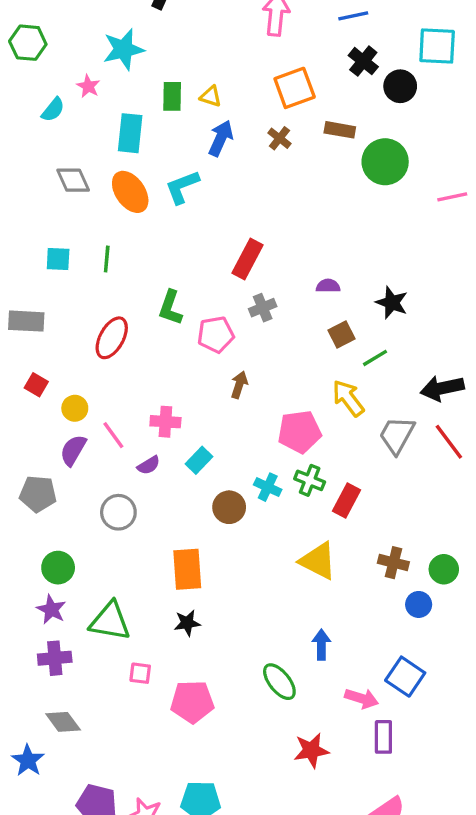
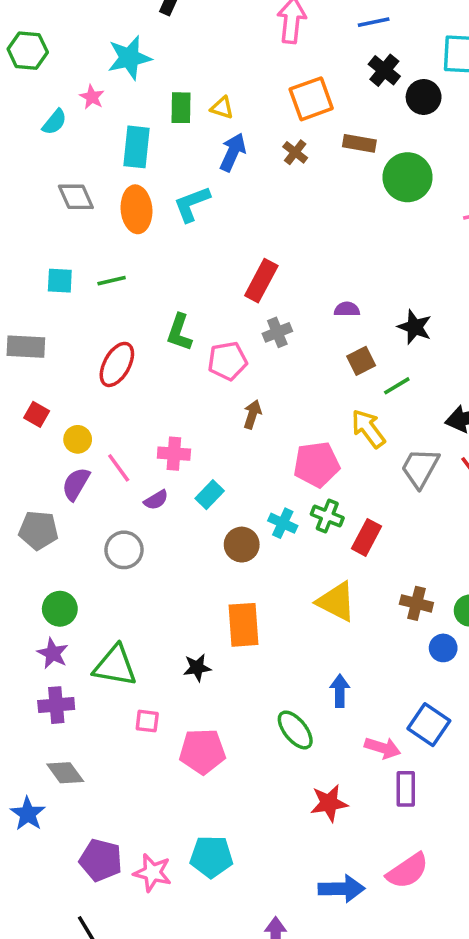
orange ellipse: (130, 192) -> (136, 209), turned 30
green line: (107, 259) -> (112, 281), turned 72
orange rectangle: (187, 569) -> (243, 625), moved

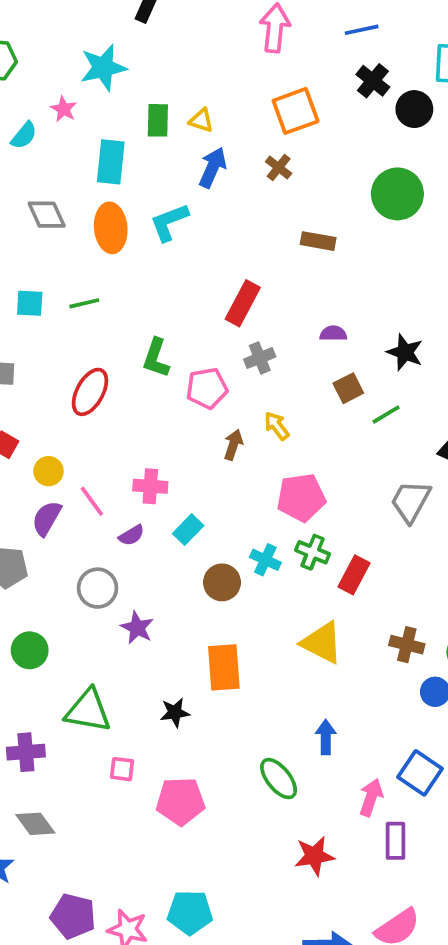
brown rectangle: (359, 143) -> (318, 241), moved
yellow arrow: (368, 429) -> (277, 426), moved, size x0.7
purple star: (53, 653) -> (137, 628), moved
pink arrow: (383, 748) -> (371, 797), turned -88

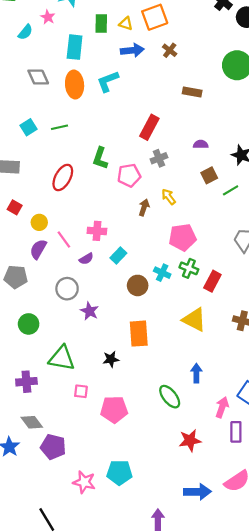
orange square: (296, 111) -> (155, 17), moved
blue arrow: (213, 168) -> (132, 50), turned 60
cyan square: (30, 303) -> (29, 127), turned -35
purple pentagon: (73, 916) -> (53, 447), moved

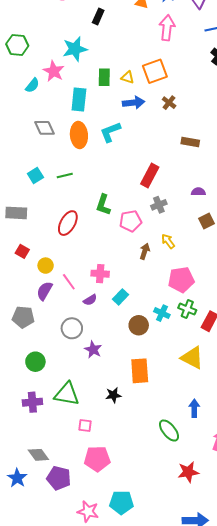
pink star: (48, 17) -> (54, 71), size x1.5
purple cross: (26, 382) -> (32, 402), moved
pink pentagon: (114, 409) -> (97, 459), moved

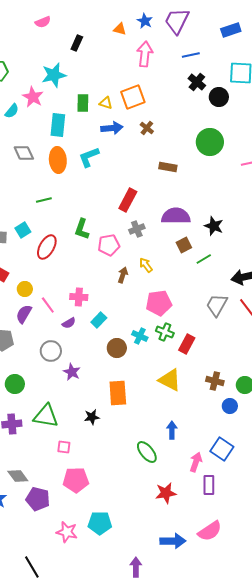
cyan square: (35, 175) -> (23, 230), moved
purple semicircle: (198, 192) -> (176, 216), size x2.0

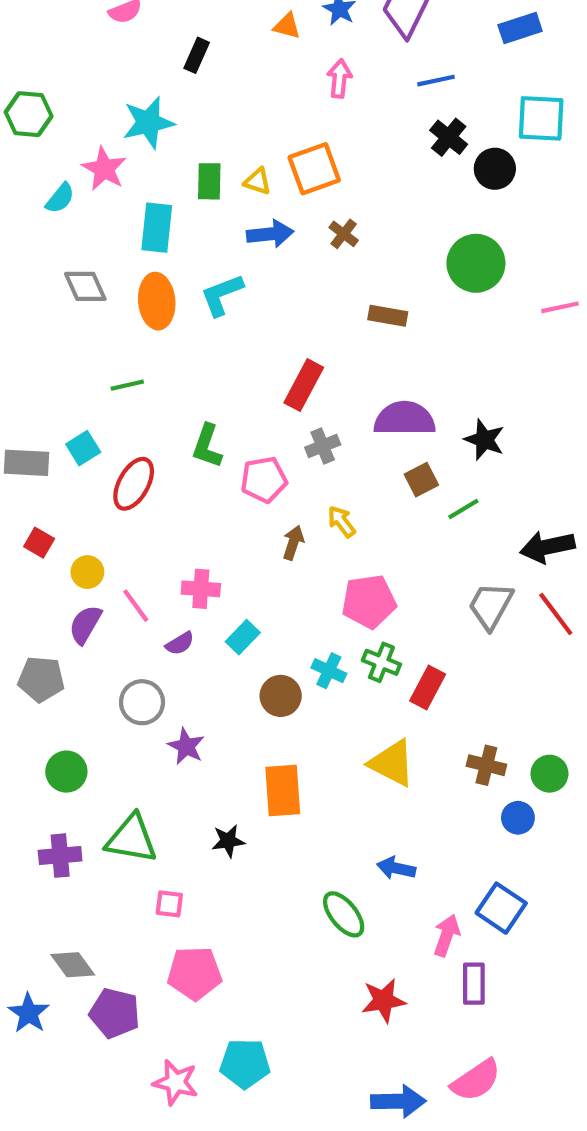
pink arrow: (145, 54) -> (339, 78), size x0.7
blue arrow: (172, 430) -> (396, 868), turned -78

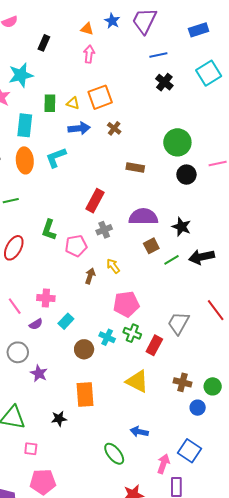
pink arrow: (339, 78) -> (89, 54), moved
cyan square: (541, 118) -> (209, 73), turned -35
black circle: (495, 169) -> (186, 175), moved
black arrow: (547, 547) -> (202, 257), moved
gray trapezoid: (491, 606) -> (178, 323), moved

